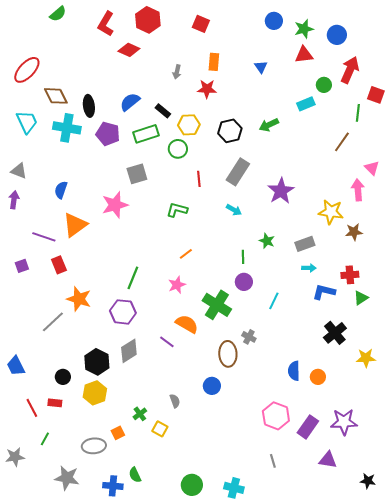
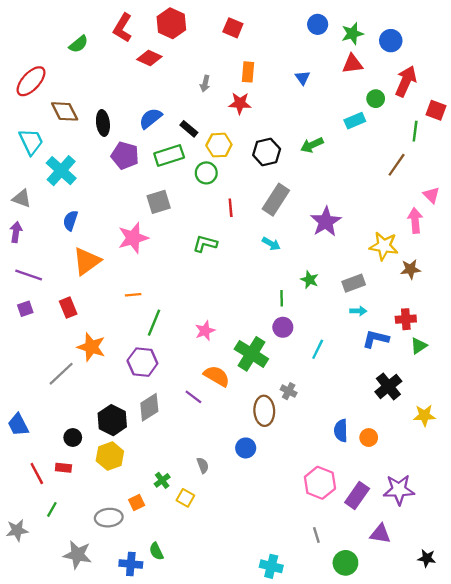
green semicircle: (58, 14) -> (79, 44), moved
cyan cross: (67, 128) -> (61, 171), moved, turned 32
purple line: (44, 237) -> (29, 275), moved
orange line: (186, 254) -> (133, 295), moved, turned 32
green circle: (192, 485) -> (345, 563), moved

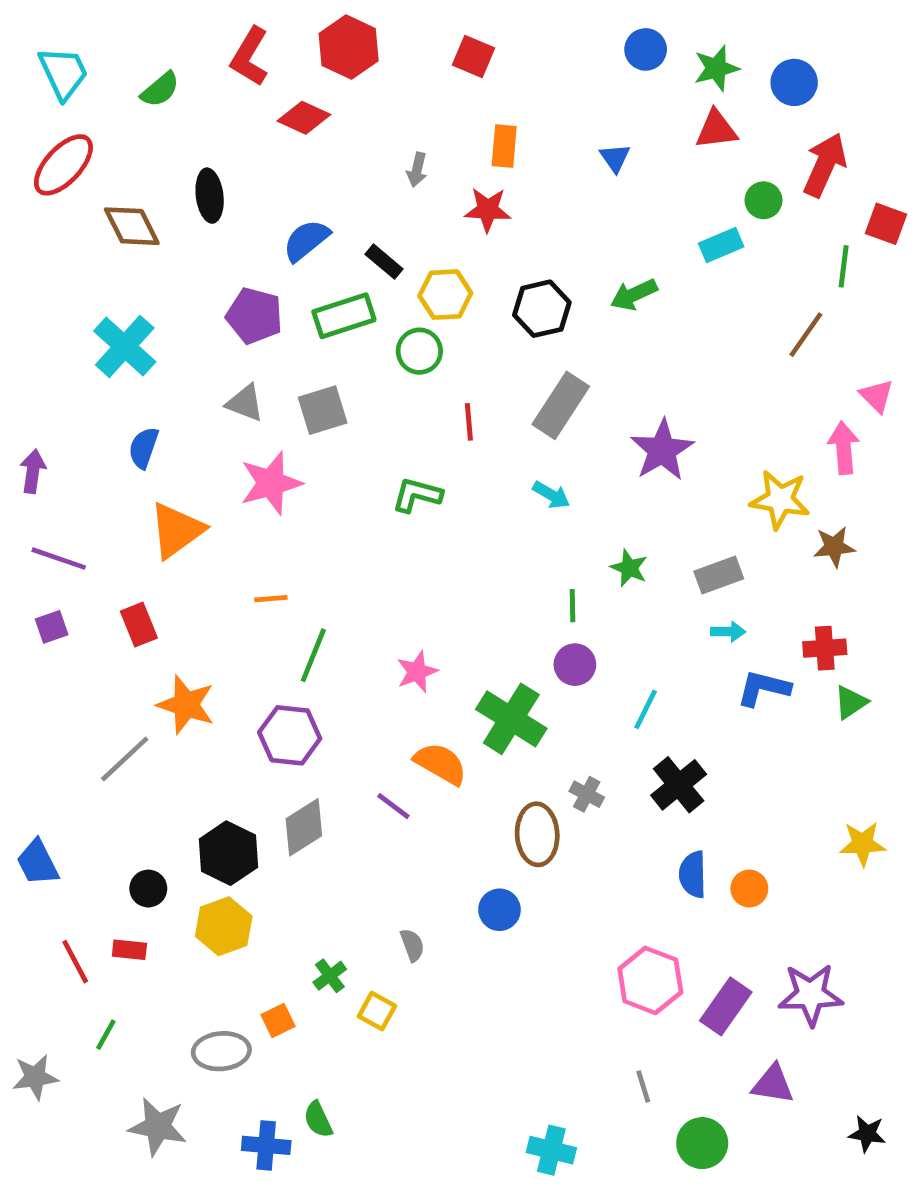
black ellipse: (103, 123) -> (210, 196), moved
cyan trapezoid: (31, 142) -> (63, 73), moved
gray triangle: (22, 198) -> (245, 403), moved
black cross: (388, 386) -> (679, 785), moved

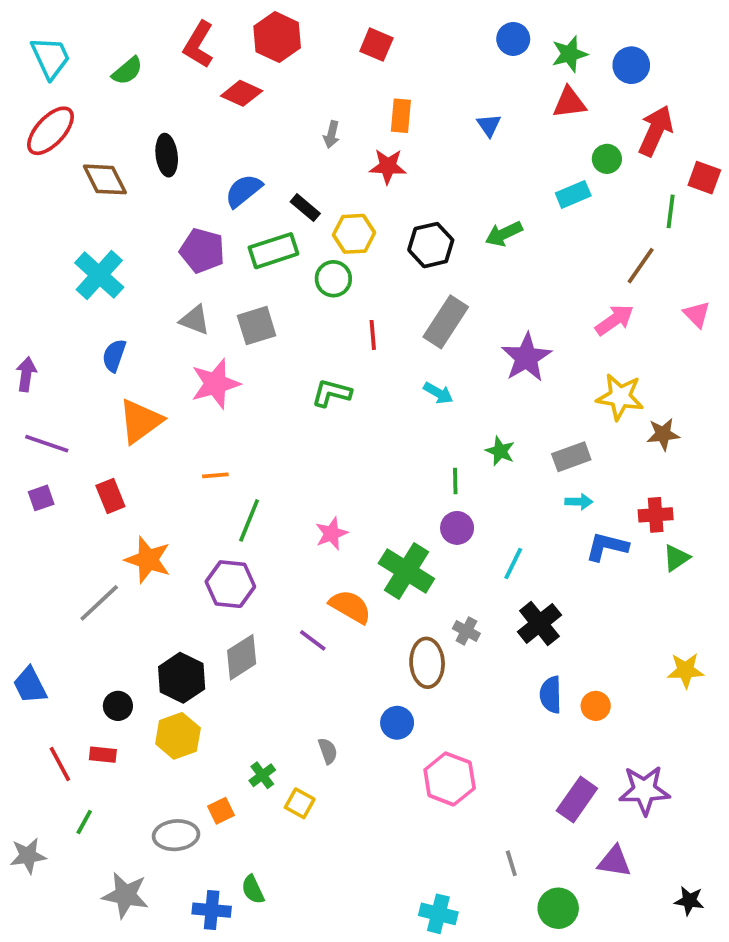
pink arrow: (844, 448) -> (614, 320), moved, turned 60
pink hexagon: (650, 980) -> (450, 779), moved

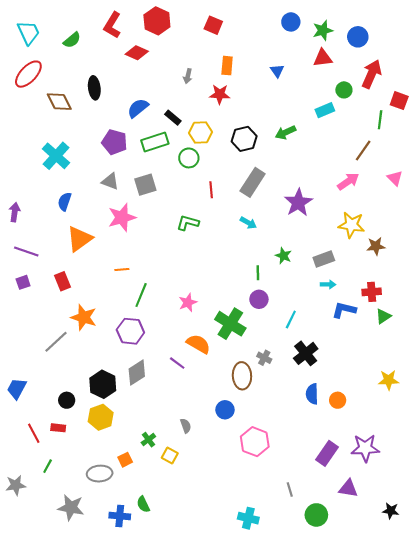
blue trapezoid: (30, 685) -> (17, 389), turned 55

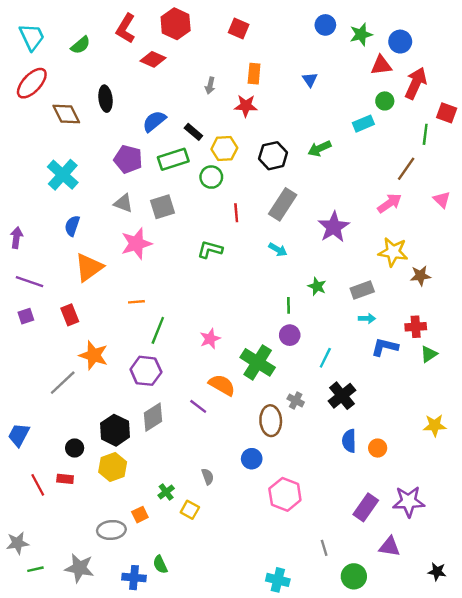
red triangle: (323, 58) -> (381, 65), moved
green line: (48, 466) -> (35, 569), moved, turned 48

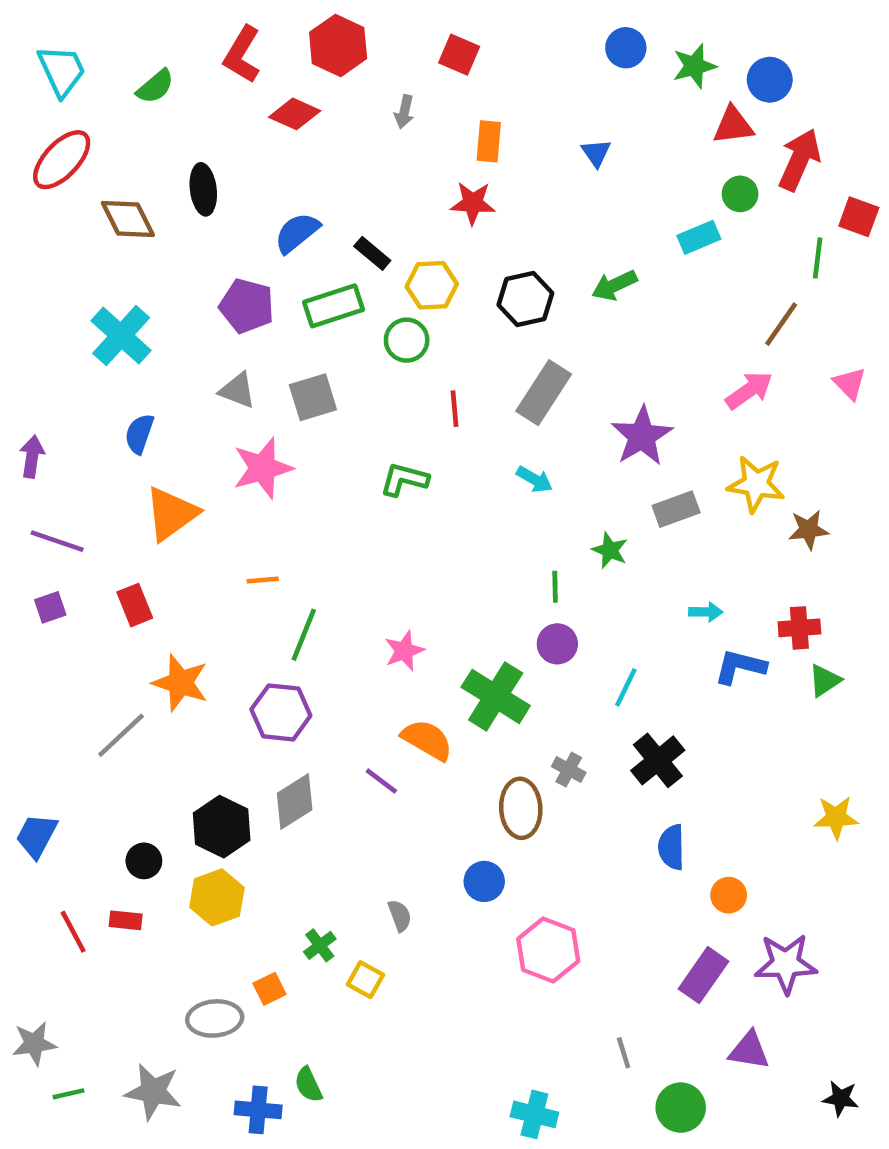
gray arrow: (210, 86) -> (404, 112), moved
gray rectangle: (362, 290) -> (676, 509), moved
orange circle: (378, 448) -> (729, 895), moved

